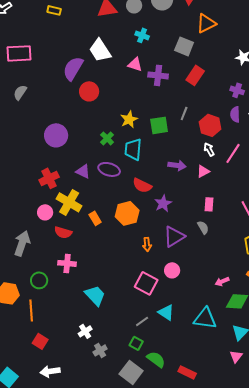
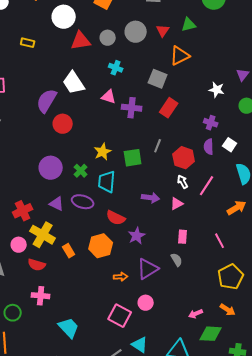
purple circle: (56, 135) -> (51, 168), moved
orange arrow: (147, 244) -> (121, 277), turned -88

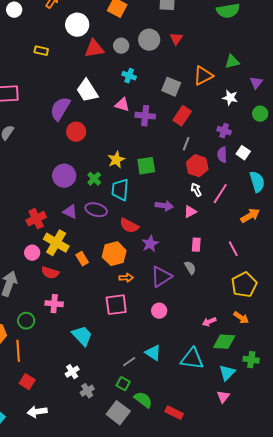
green triangle: (189, 25) -> (232, 62), moved
orange triangle: (180, 56) -> (203, 76), moved
gray line: (158, 146) -> (186, 144), moved
orange arrow: (121, 277) -> (126, 278), moved
pink square: (120, 316) -> (116, 305), moved, turned -35

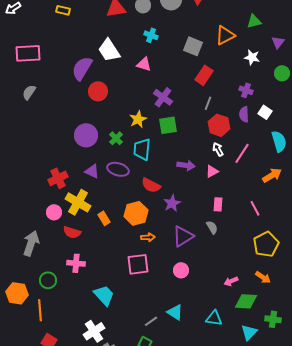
purple cross: (145, 116) -> (163, 97), moved, turned 30
cyan triangle: (192, 359) -> (214, 318), size x0.7
white cross: (72, 372) -> (94, 331), size x1.5

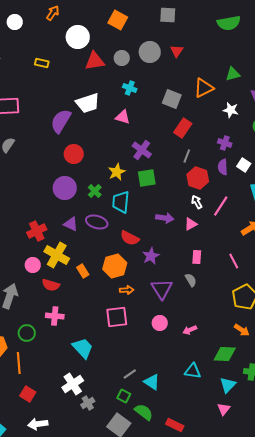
white trapezoid: (109, 50) -> (88, 103), turned -75
red circle: (98, 91) -> (74, 154), moved
purple triangle: (183, 236) -> (162, 289), turned -30
pink arrow: (231, 281) -> (190, 330), moved
cyan triangle: (175, 312) -> (152, 382), moved

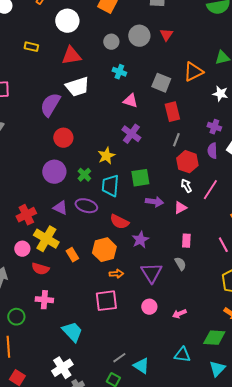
red triangle: (95, 61) -> (71, 56), moved
pink triangle: (123, 117) -> (130, 101), moved
red rectangle: (183, 128) -> (172, 112), turned -48
green square: (147, 178) -> (140, 178), moved

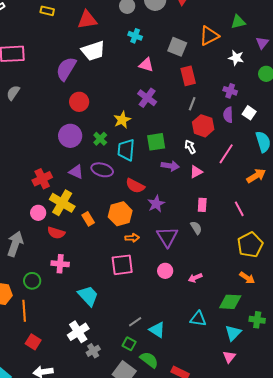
white arrow: (186, 186) -> (190, 147), moved

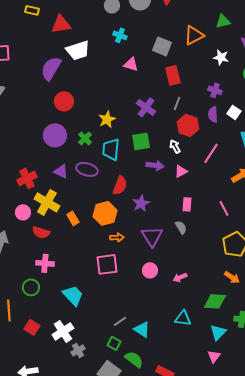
red triangle: (87, 20) -> (61, 24), moved
purple cross: (147, 98) -> (146, 107), moved
red semicircle: (135, 186) -> (120, 185), turned -96
green circle: (32, 281) -> (31, 287), moved
red square: (33, 342) -> (32, 327), moved

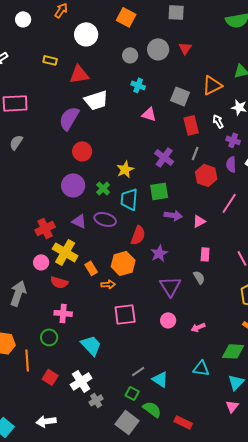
white arrow: (175, 146) -> (218, 121), moved
orange arrow: (117, 237) -> (108, 284), moved

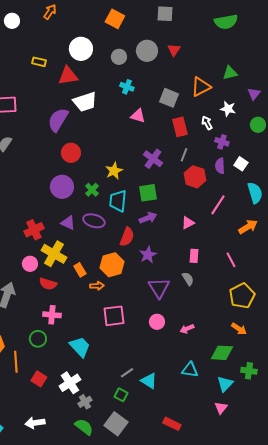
white circle: (86, 34) -> (81, 49), moved
purple arrow: (173, 215) -> (148, 218), moved, turned -30
green semicircle: (152, 409) -> (84, 427), moved

